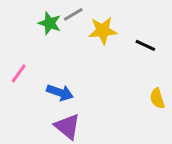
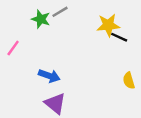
yellow star: (103, 31) -> (108, 25), moved
pink line: (19, 73) -> (13, 48), moved

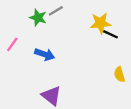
blue arrow: (49, 76) -> (45, 54), moved

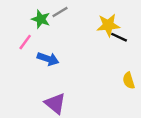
pink line: (12, 44) -> (25, 42), moved

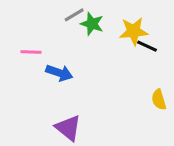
green star: (41, 19) -> (92, 24), moved
pink line: (25, 42) -> (31, 52), turned 56

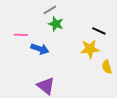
green star: (92, 24) -> (56, 24), moved
yellow star: (134, 31) -> (90, 49), moved

